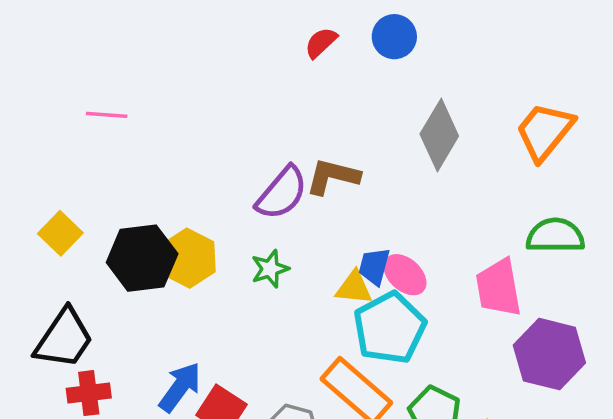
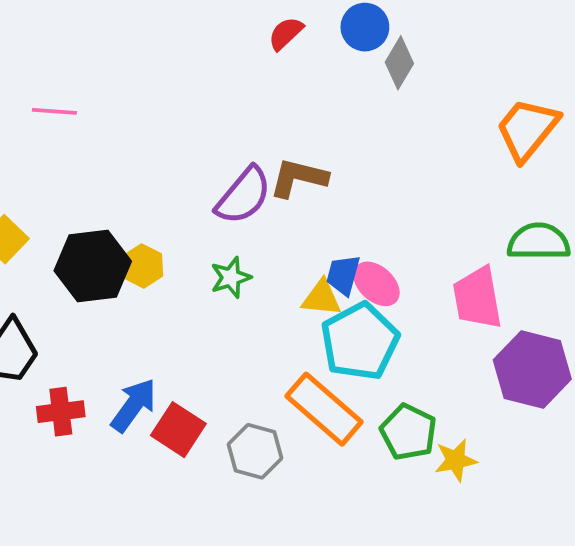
gray diamond: (439, 135) -> (399, 63), moved, size x0.7
yellow hexagon: (188, 258) -> (143, 266), size x0.7
red cross: (89, 393) -> (61, 412), moved

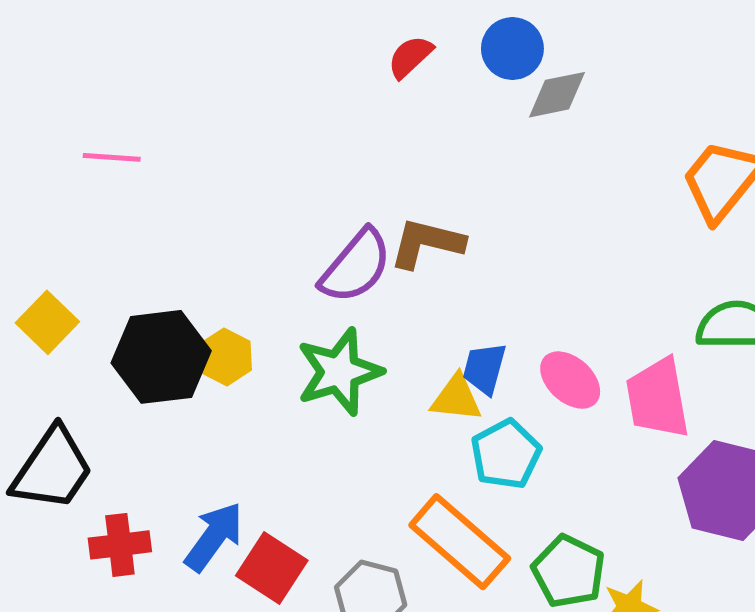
gray diamond: (399, 63) -> (557, 95), turned 48
green star: (231, 277) -> (339, 372), size x1.6
pink ellipse: (376, 284) -> (570, 380), moved
cyan pentagon: (360, 341) -> (506, 454), size x0.7

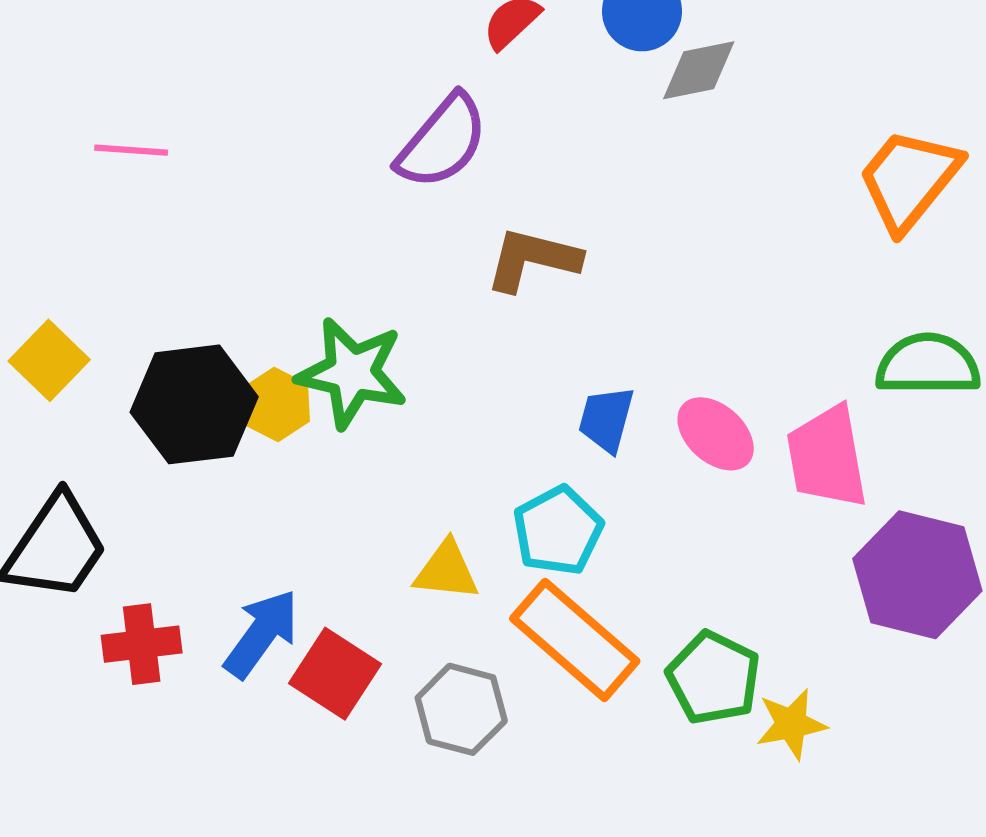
purple semicircle: (356, 266) -> (442, 142), moved
green star: (339, 372) -> (352, 373), moved, turned 30
yellow triangle: (456, 398) -> (446, 571), moved
cyan pentagon: (506, 454) -> (558, 531), moved

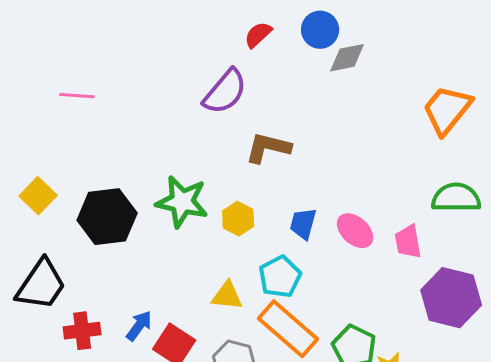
yellow hexagon: (276, 404) -> (238, 219), moved
pink trapezoid: (827, 457) -> (408, 242), size x0.7
blue arrow: (261, 634) -> (139, 326), size x0.7

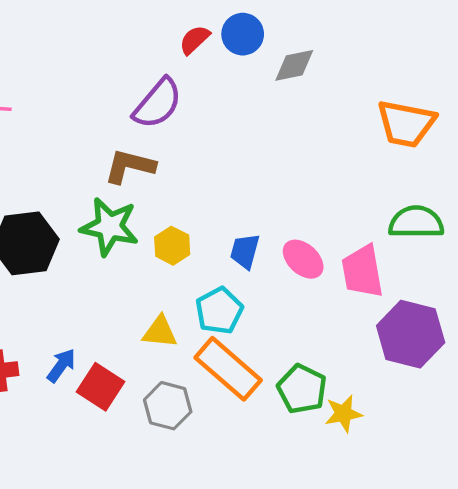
blue circle: (320, 30) -> (243, 34), moved
orange trapezoid: (447, 110) -> (406, 124), turned -118
brown L-shape: (268, 148) -> (130, 166), moved
pink trapezoid: (408, 242) -> (362, 271), size x1.4

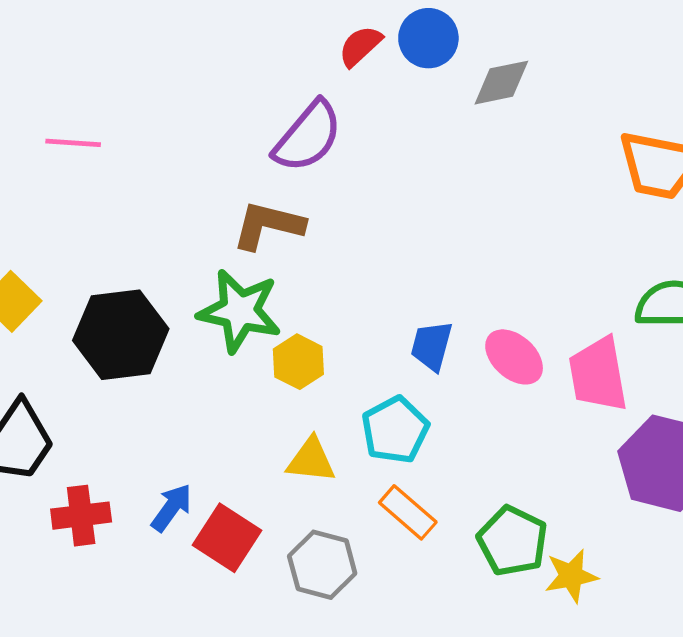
yellow hexagon: (172, 246) -> (298, 362), moved
orange rectangle: (228, 369) -> (408, 512), size x0.6

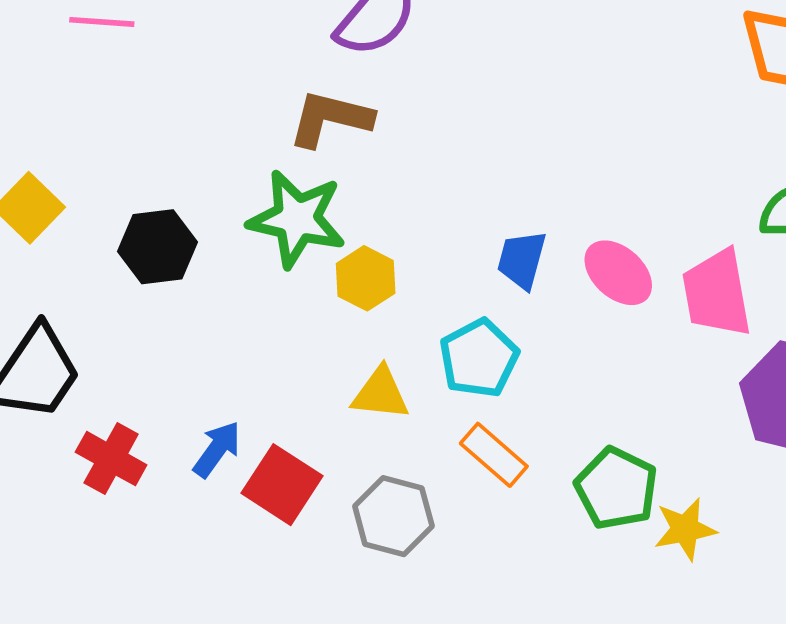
black hexagon: (121, 335) -> (158, 247), size x0.7
red cross: (81, 516) -> (111, 459), turned 36

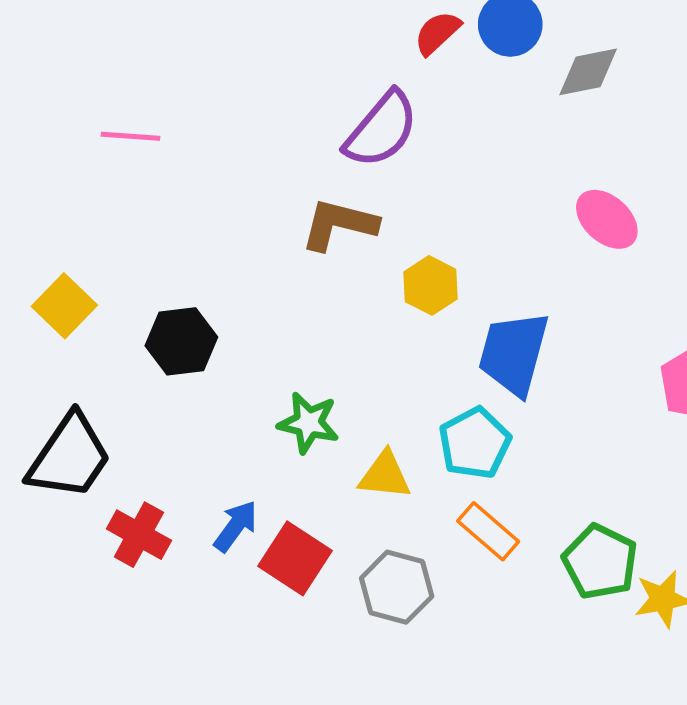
green star: (297, 219) -> (308, 423), moved, size x0.7
blue trapezoid: (522, 260) -> (514, 353), size x1.6
pink ellipse: (618, 273) -> (607, 219), moved
yellow hexagon: (366, 278) -> (431, 285), moved

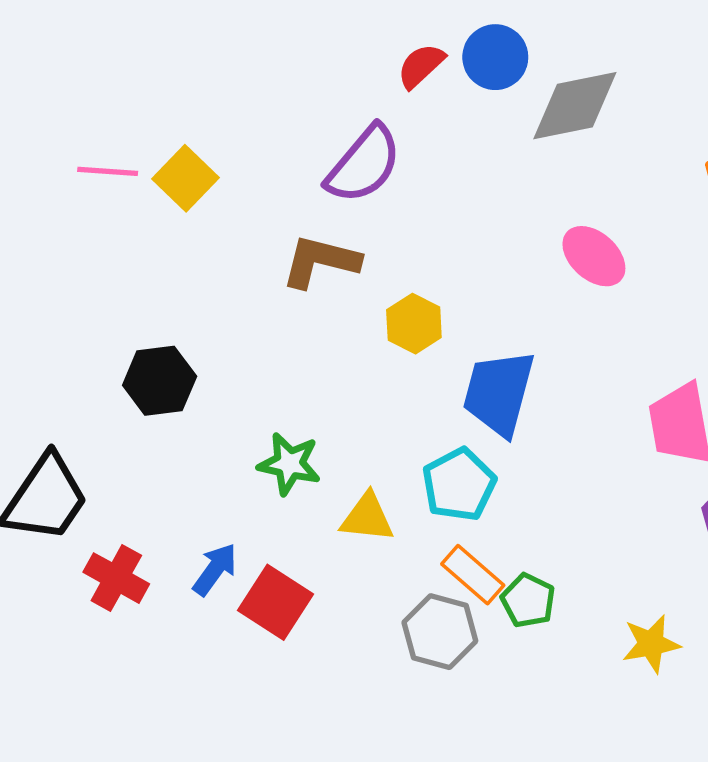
gray diamond: (588, 72) -> (575, 106), size x1.4
yellow square: (64, 306) -> (186, 178), moved
green pentagon: (600, 562) -> (528, 601), moved, size x0.7
gray hexagon: (397, 587) -> (440, 632), moved

